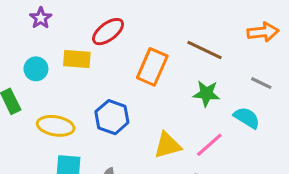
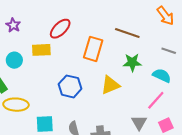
orange arrow: (263, 32) -> (166, 16), turned 66
yellow ellipse: (56, 126) -> (16, 105), moved
yellow triangle: (167, 145) -> (110, 85), moved
pink line: (209, 145) -> (156, 100), moved

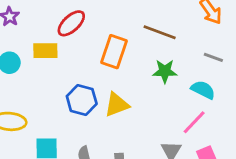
yellow triangle: (110, 85) -> (117, 105), moved

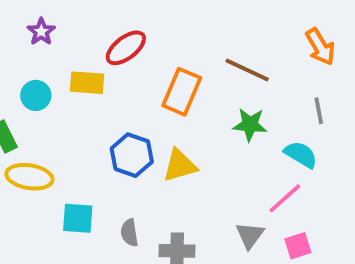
gray line: (213, 57) -> (319, 111), turned 54

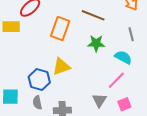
blue hexagon: (132, 155) -> (39, 80), moved

